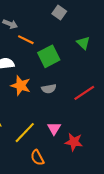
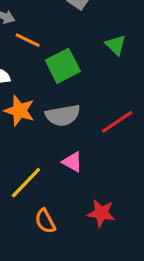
gray semicircle: (49, 89) -> (63, 115), size x1.5
pink triangle: (54, 128) -> (72, 162), moved, turned -32
red star: (74, 142) -> (101, 213), moved

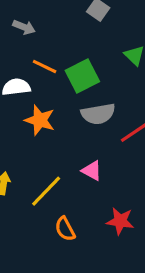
orange line: (28, 40) -> (45, 67), moved
gray semicircle: (63, 115) -> (98, 114), moved

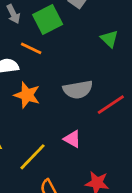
gray arrow: (24, 27) -> (13, 14), turned 42
green square: (82, 76) -> (48, 20), moved

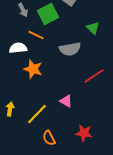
gray semicircle: (78, 90) -> (70, 49), moved

